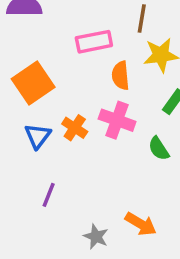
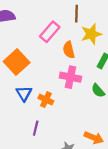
pink rectangle: (94, 42) -> (50, 32), turned -30
orange cross: (75, 128) -> (46, 100), moved

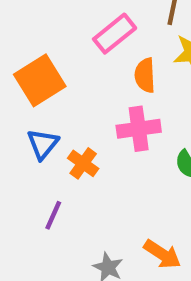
pink cross: (70, 77) -> (139, 129), turned -30

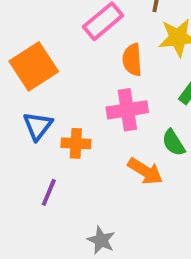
orange cross: (83, 163) -> (76, 143), turned -32
orange arrow: (162, 254) -> (145, 171), moved

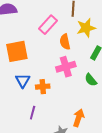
orange square: (34, 66) -> (17, 51), turned 30
orange arrow: (145, 171) -> (79, 118), moved, turned -96

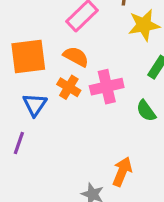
orange semicircle: (65, 42) -> (76, 57), moved, turned 126
orange cross: (43, 87) -> (69, 87), moved, turned 32
purple line: (33, 113) -> (19, 143), moved

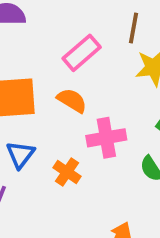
orange cross: (69, 87) -> (67, 172), moved

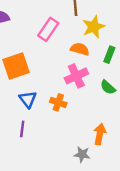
orange semicircle: (72, 100) -> (80, 49), moved

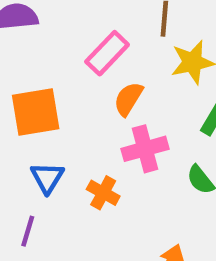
orange semicircle: (80, 49) -> (128, 99), moved, turned -84

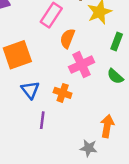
purple line: (28, 231) -> (42, 120), moved

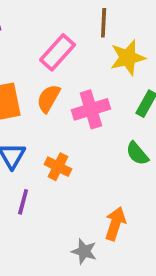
orange semicircle: (67, 38) -> (49, 98), moved
pink cross: (82, 65) -> (91, 109), moved

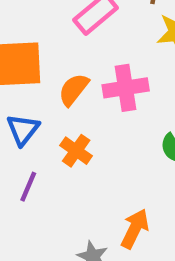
orange semicircle: (49, 98) -> (74, 90), moved

